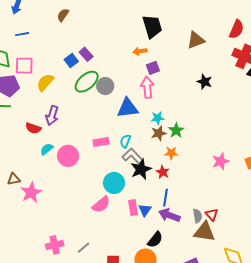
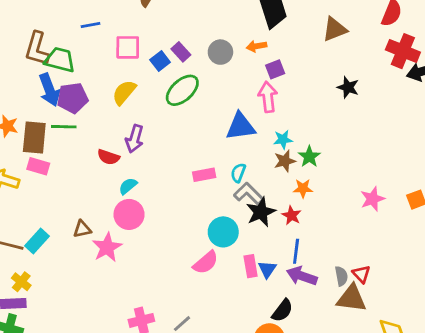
pink square: (24, 66) -> (128, 47), moved
gray circle: (105, 86) -> (220, 52), moved
pink circle: (68, 156) -> (129, 214), moved

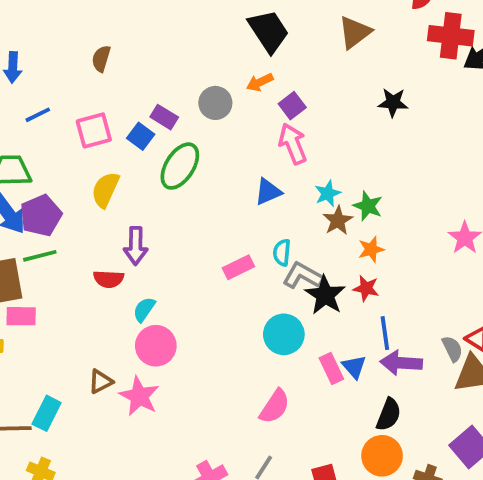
blue triangle: (241, 126) -> (268, 192), size x0.7
pink semicircle: (206, 263) -> (275, 406), moved

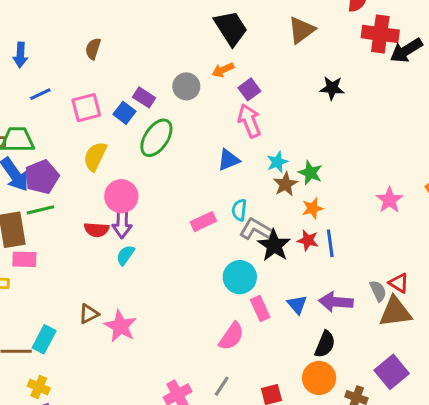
purple arrow: (136, 246) -> (122, 223), moved
blue line: (385, 333) -> (330, 243), moved
pink circle: (156, 346) -> (121, 196), moved
pink rectangle: (331, 369) -> (260, 309), moved

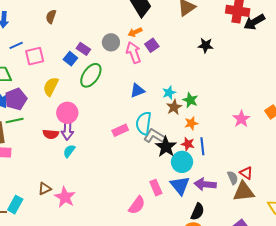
pink square: (86, 108) -> (35, 56), moved
pink arrow: (249, 121) -> (134, 53), moved
cyan semicircle: (239, 210) -> (144, 123), size x1.6
cyan circle: (240, 277) -> (182, 162), moved
blue triangle: (297, 305) -> (180, 185), size x1.5

